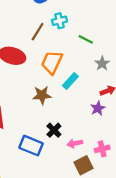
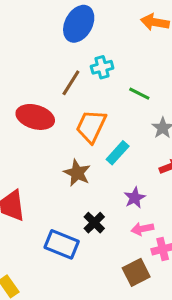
brown star: (42, 95) -> (77, 173), turned 30
purple star: (98, 108) -> (135, 198), moved
pink arrow: (75, 143) -> (142, 229), moved

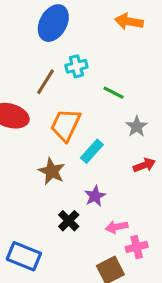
purple star: (135, 198) -> (95, 196), moved
blue rectangle: (62, 244) -> (24, 256), moved

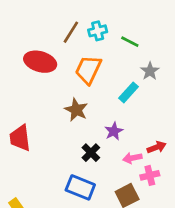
cyan cross: (76, 66) -> (98, 31), moved
cyan rectangle: (92, 151) -> (128, 92), moved
red arrow: (144, 165) -> (157, 147), moved
blue rectangle: (24, 256) -> (80, 187), moved

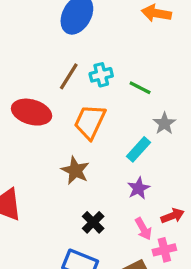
purple star: (114, 131) -> (138, 188), moved
pink arrow: (132, 158) -> (143, 229), turned -108

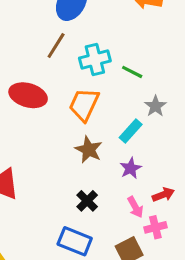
cyan cross: (101, 75) -> (95, 60), size x1.4
brown line: (69, 76) -> (56, 46), moved
brown star: (75, 170) -> (89, 150), moved

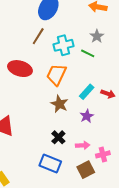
gray star: (155, 106) -> (97, 36), moved
red arrow: (163, 195) -> (108, 94), moved, turned 40
pink arrow: (135, 207) -> (83, 145), moved, turned -64

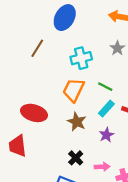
brown line: (38, 36) -> (37, 48), moved
green line: (88, 53) -> (105, 87), moved
red ellipse: (20, 69) -> (34, 113), moved

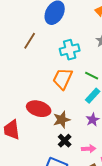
red ellipse: (34, 113) -> (39, 109), moved
brown star: (77, 122) -> (62, 120), moved, turned 30

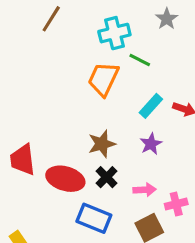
green line: (92, 76) -> (140, 60), moved
red ellipse: (39, 109) -> (65, 179), moved

